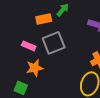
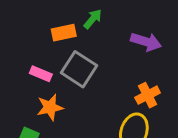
gray square: (54, 43) -> (79, 69), turned -35

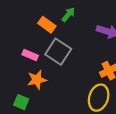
orange rectangle: (64, 33) -> (47, 25), turned 48

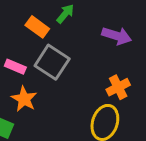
orange star: (37, 80) -> (24, 99), turned -30

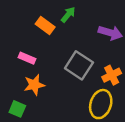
gray square: (52, 62) -> (79, 65), moved
orange star: (24, 99) -> (34, 85), turned 30

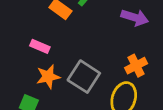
gray square: (79, 65) -> (84, 77), moved

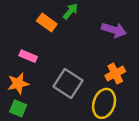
orange star: (48, 77) -> (18, 83), moved

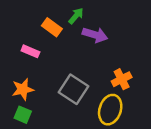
purple arrow: (114, 30) -> (95, 35), moved
pink rectangle: (28, 56) -> (30, 51), moved

